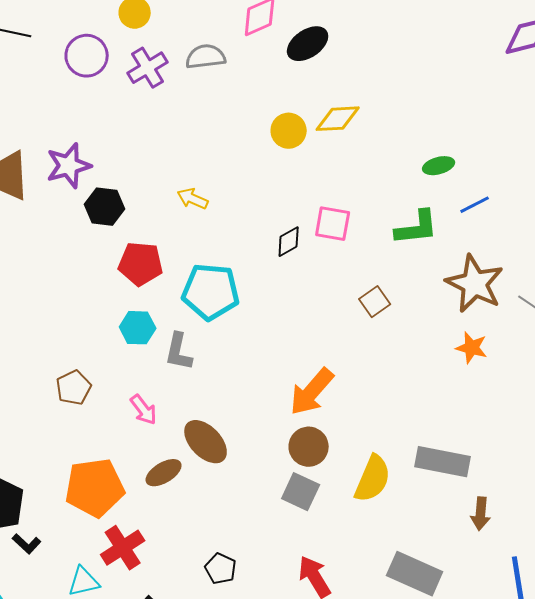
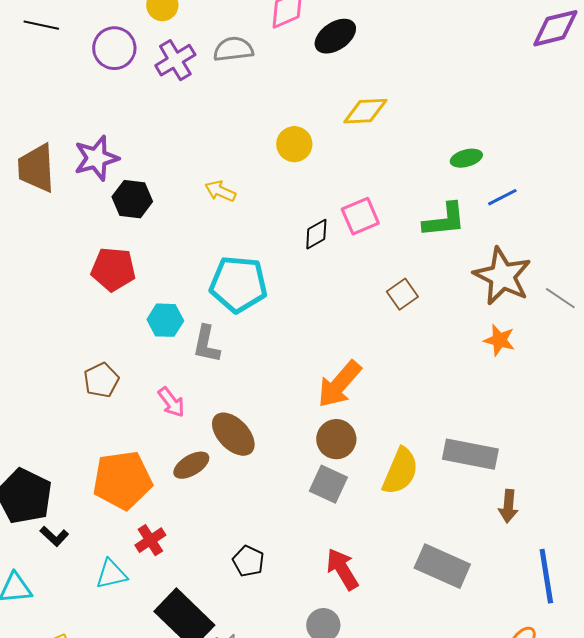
yellow circle: (289, 131) -> (294, 144), moved
pink square: (333, 224) -> (360, 216), turned -33
red pentagon: (141, 264) -> (113, 269), moved
red cross: (123, 548) -> (150, 540), size x0.7

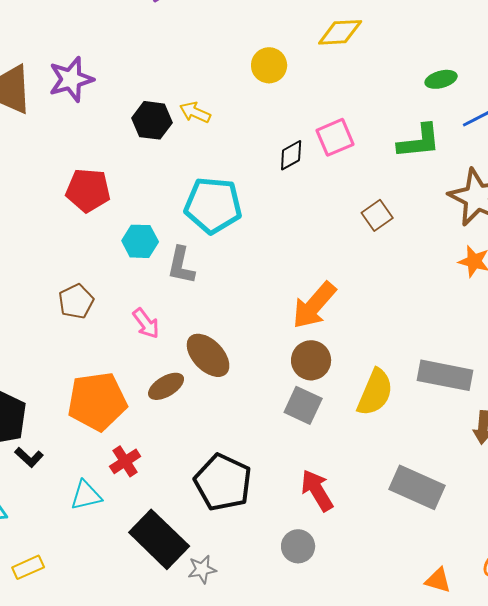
black hexagon: (132, 199) -> (152, 120), moved
black pentagon: (248, 561) -> (223, 482), size x1.8

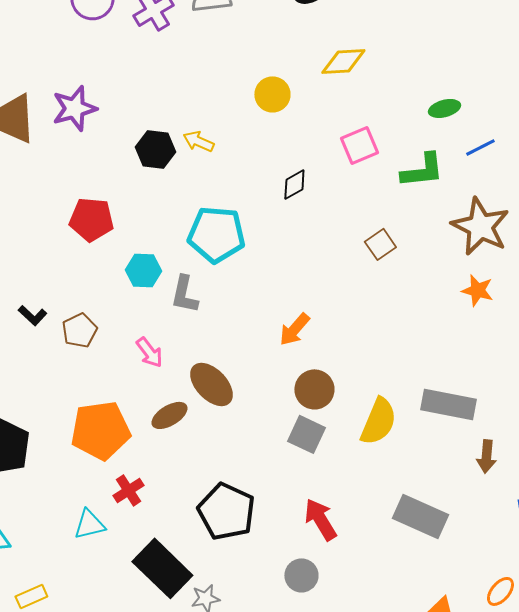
pink square: (335, 137) -> (359, 145), moved
orange arrow: (314, 305) -> (294, 329), moved, size x0.7
black L-shape: (29, 457) -> (32, 315), moved

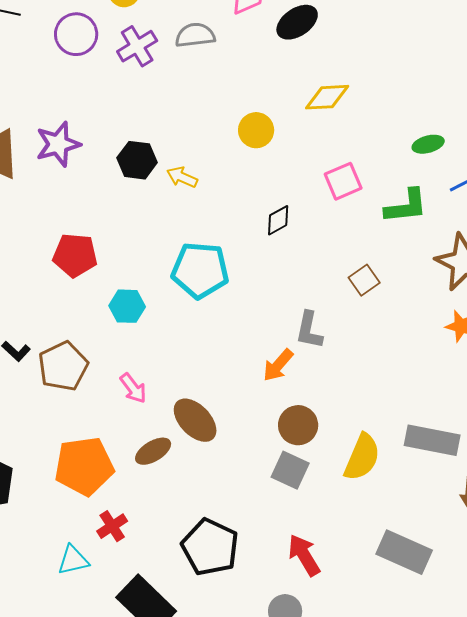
black hexagon: (155, 149) -> (137, 160), moved
gray L-shape: (184, 294) -> (309, 330), moved
brown pentagon: (79, 330) -> (63, 366), size x1.4

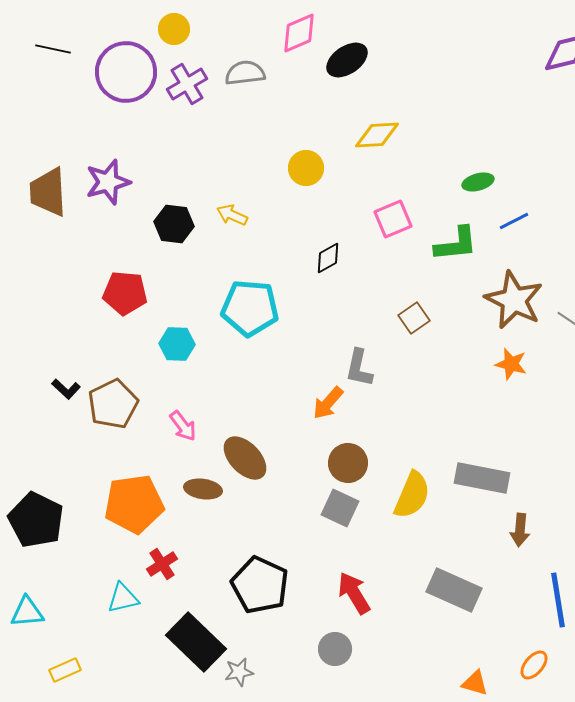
purple circle: (76, 34) -> (126, 72), size x1.4
black hexagon: (137, 160) -> (174, 224), moved
brown ellipse: (153, 451) -> (203, 489), turned 39

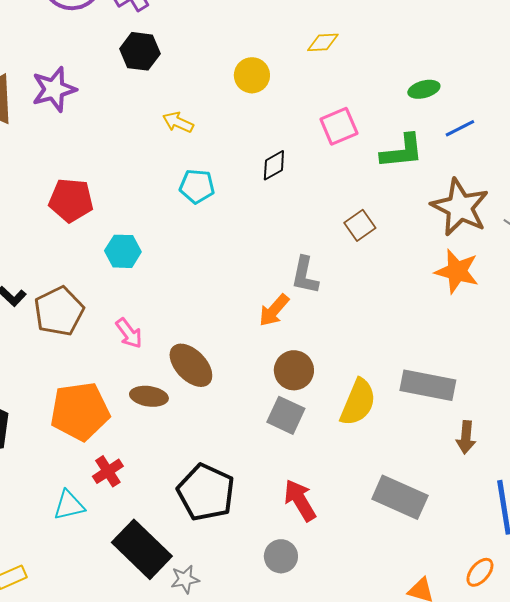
yellow diamond: (377, 135) -> (323, 42), size x0.7
black hexagon: (174, 224) -> (140, 51), moved
cyan pentagon: (250, 308) -> (197, 186), moved, size x0.6
orange star: (511, 364) -> (457, 271), size x1.4

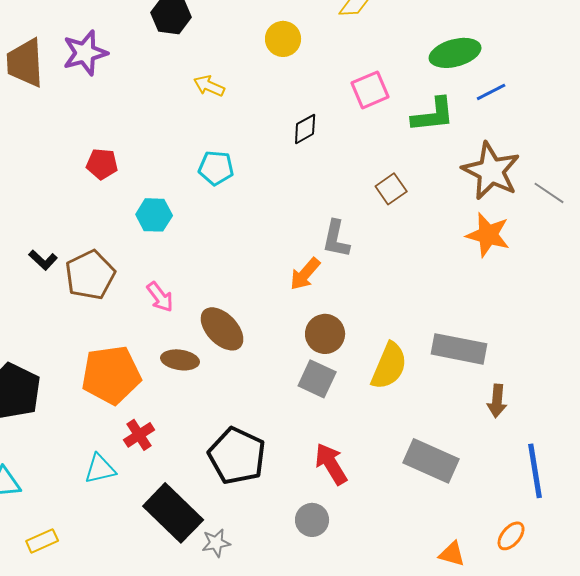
green ellipse: (424, 89) -> (455, 53), size x1.6
cyan pentagon: (197, 186) -> (216, 168), moved
red pentagon: (71, 200) -> (102, 164), size x0.7

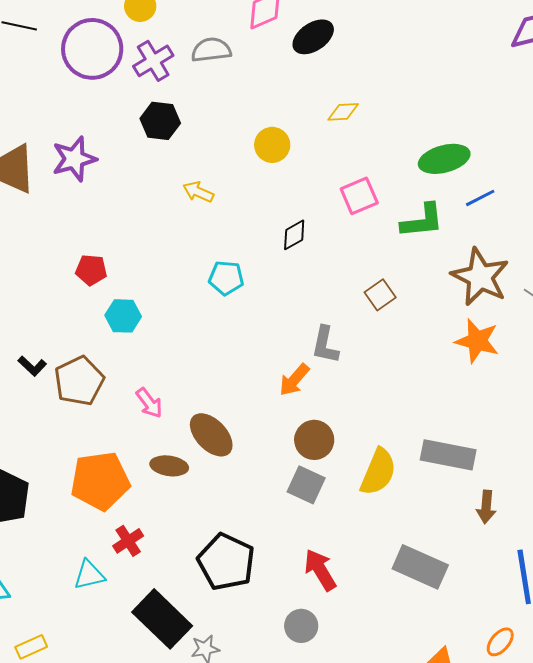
cyan pentagon: (216, 168) -> (226, 278), moved
cyan hexagon: (154, 215) -> (123, 316), moved

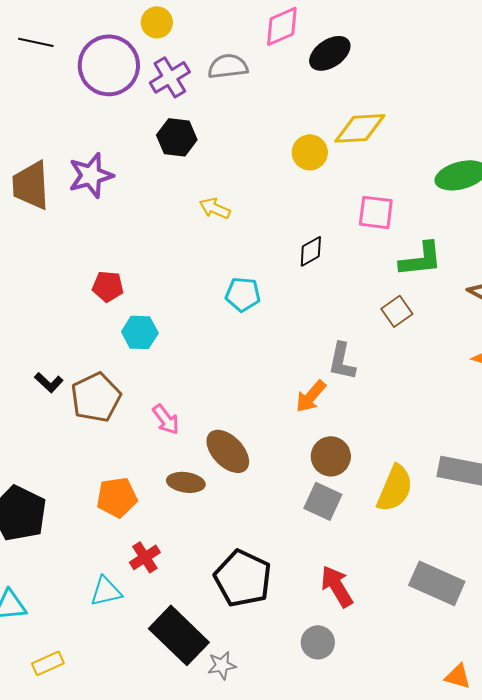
yellow diamond: (343, 112) -> (360, 128), size x1.6
yellow circle: (272, 145) -> (310, 152), moved
pink square: (359, 196) -> (376, 212), turned 30
green L-shape: (422, 221) -> (421, 259), moved
orange pentagon: (100, 481) -> (117, 497), size x0.7

